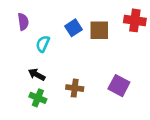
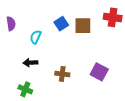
purple semicircle: (23, 22) -> (11, 24), moved
black arrow: (37, 75) -> (30, 63), turned -32
green cross: (38, 98) -> (25, 89), moved

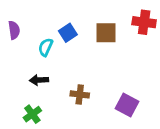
blue square: (61, 24) -> (68, 33), moved
purple square: (99, 72) -> (127, 105), moved
green cross: (25, 89) -> (32, 114), turned 32

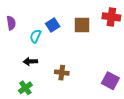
purple square: (127, 105) -> (110, 81), moved

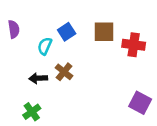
red cross: (111, 17) -> (134, 45), moved
brown cross: (62, 73) -> (64, 72), moved, turned 32

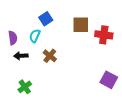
purple semicircle: (14, 29) -> (13, 38), moved
blue square: (67, 32) -> (46, 19), moved
black arrow: (38, 78) -> (21, 56), moved

